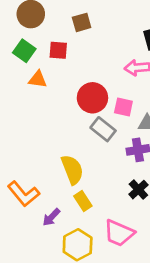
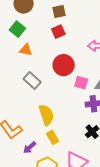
red square: (58, 50) -> (58, 32), moved, turned -32
pink square: (123, 107) -> (81, 83), moved
gray rectangle: (103, 129) -> (32, 81), moved

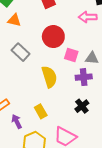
yellow semicircle: (46, 115) -> (49, 77), moved
purple arrow: (30, 148) -> (17, 121), turned 104

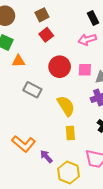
pink square: (71, 55) -> (85, 70), moved
yellow rectangle: (41, 111) -> (70, 133), moved, turned 40

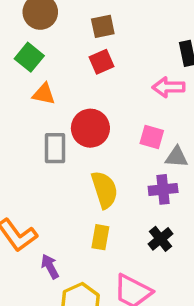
red circle: (60, 67) -> (90, 128), moved
gray rectangle: (32, 90) -> (55, 148), turned 48

